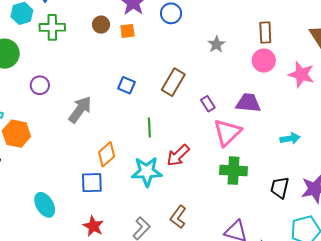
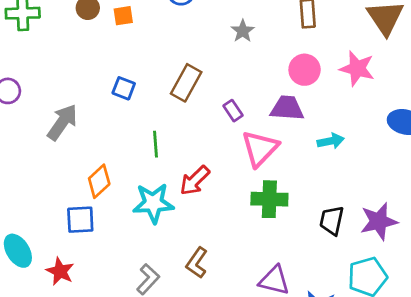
pink circle: (264, 61) -> (305, 70), moved
cyan arrow: (290, 138) -> (331, 141), moved
red star: (93, 226) -> (60, 271), moved

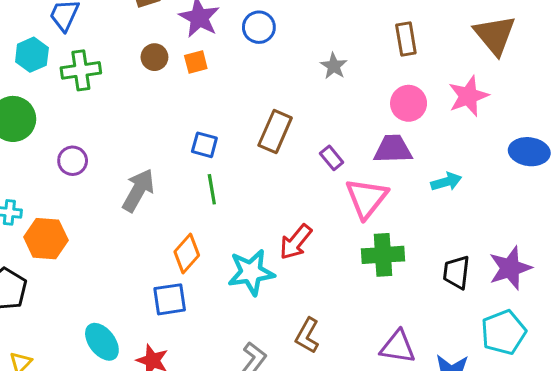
pink star: (357, 69) -> (468, 96), turned -30
green line: (155, 144) -> (212, 189), moved

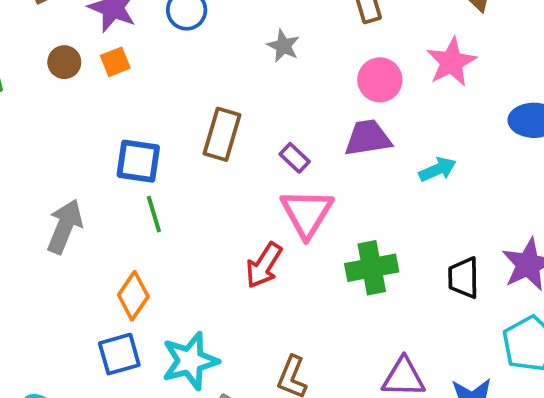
blue square: (204, 145) -> (138, 161), size x1.4
pink triangle: (367, 198) -> (307, 213), moved
cyan star: (251, 272) -> (190, 361), moved

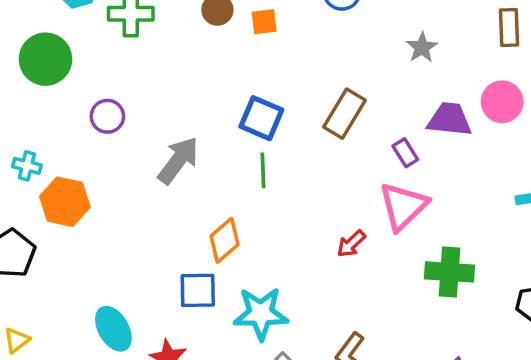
purple trapezoid: (368, 138) -> (449, 120), moved
red arrow: (264, 265) -> (351, 244), size x0.7

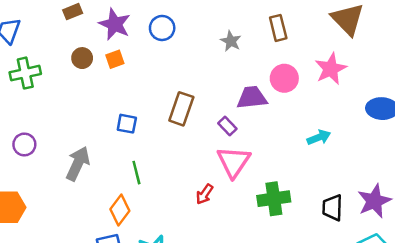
gray star: (422, 47) -> (231, 41), moved
blue square: (261, 118) -> (127, 124), size x0.7
green line: (263, 170) -> (136, 173), moved

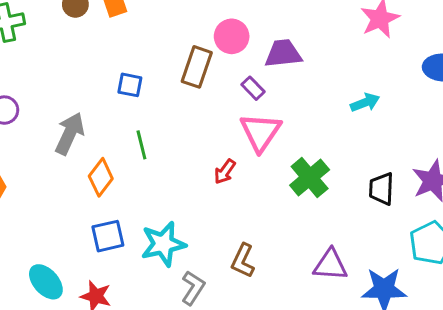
pink circle: (284, 78) -> (232, 36), moved
green cross: (274, 199) -> (310, 178), turned -32
orange diamond: (120, 210) -> (101, 177), moved

